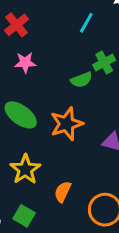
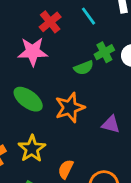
cyan line: (86, 23) -> (88, 16), turned -66
red cross: (17, 25) -> (50, 22), moved
pink star: (25, 63) -> (33, 52), size x1.5

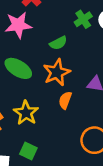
green semicircle: (84, 68) -> (58, 43), moved
orange semicircle: (66, 169) -> (65, 100), moved

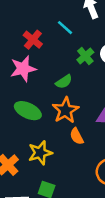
orange semicircle: (65, 100) -> (77, 136), turned -42
yellow star: (26, 113) -> (40, 153), turned 30

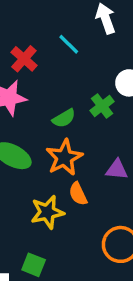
green cross: (85, 56) -> (102, 106), moved
yellow star: (40, 153) -> (47, 212), moved

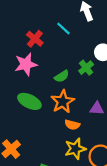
orange semicircle: (78, 194) -> (72, 125), turned -48
yellow star: (47, 212) -> (75, 149), moved

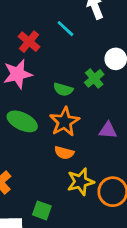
green semicircle: (62, 76) -> (63, 89), turned 48
orange semicircle: (72, 125) -> (64, 153), moved

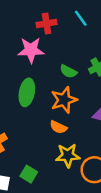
red cross: (29, 42) -> (47, 23), turned 30
green ellipse: (22, 121) -> (27, 92), turned 64

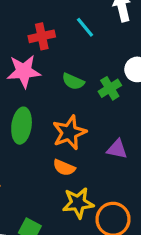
green semicircle: (68, 71) -> (73, 81), moved

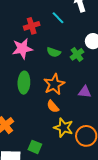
orange semicircle: (64, 168) -> (53, 106), turned 32
yellow star: (78, 203) -> (63, 128), turned 30

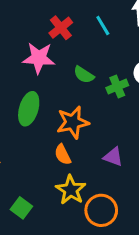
red cross: (32, 26) -> (61, 28), turned -35
purple triangle: (85, 92) -> (113, 157), moved

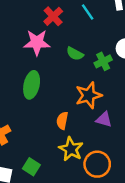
orange star: (73, 122) -> (89, 95), moved
orange semicircle: (63, 155) -> (62, 121), turned 42

